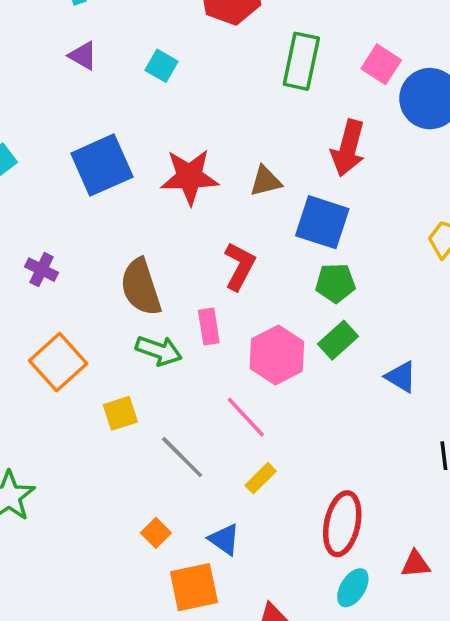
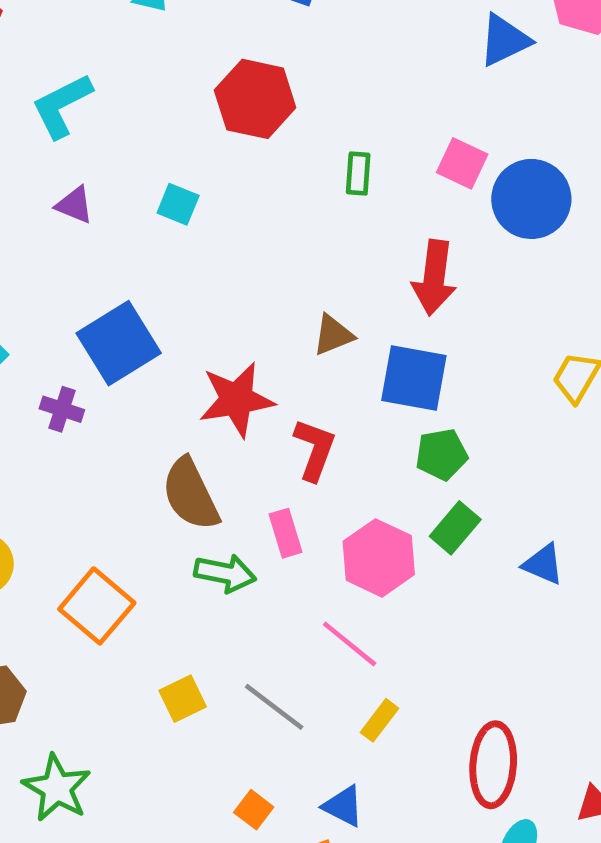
green rectangle: (301, 61) -> (358, 174), size x0.6
red star: (189, 177) -> (237, 399), moved
purple cross: (41, 270) -> (62, 409), moved
yellow square: (120, 413) -> (183, 699), moved

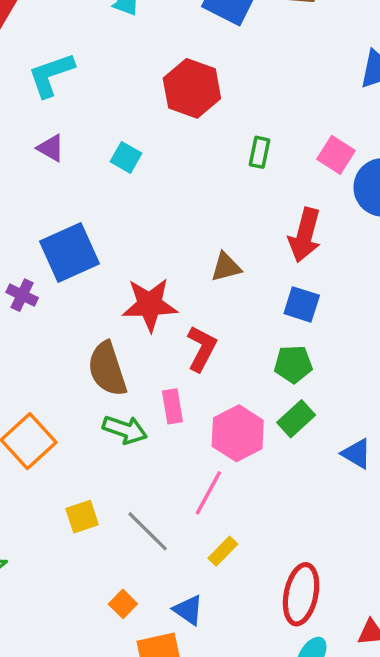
blue square: (414, 378) -> (302, 304), moved, size x0.7
pink line: (350, 644) -> (208, 493), turned 72

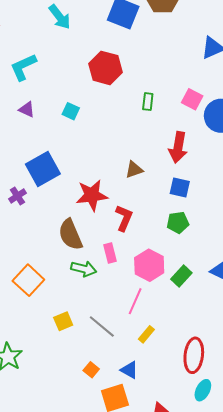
purple cross: (22, 295) -> (17, 196), turned 36
green rectangle: (296, 419) -> (181, 276), moved

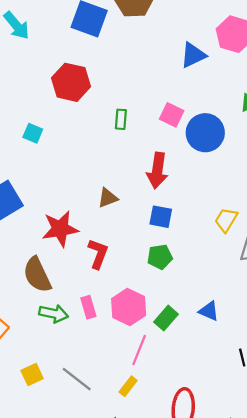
pink rectangle: (110, 253) -> (88, 307), moved
pink line: (135, 301) -> (139, 350), moved

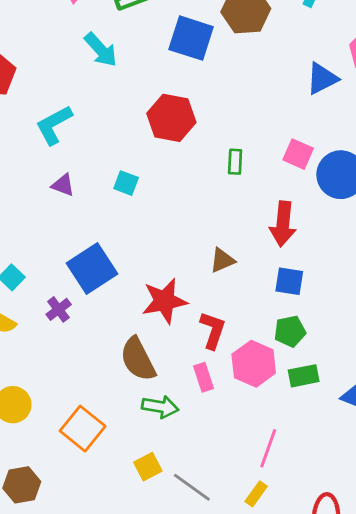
pink rectangle: (88, 307) -> (203, 377), moved
pink hexagon: (129, 307) -> (254, 364), moved
green rectangle: (166, 318) -> (304, 376), moved, turned 40
yellow square: (32, 374) -> (148, 467), moved

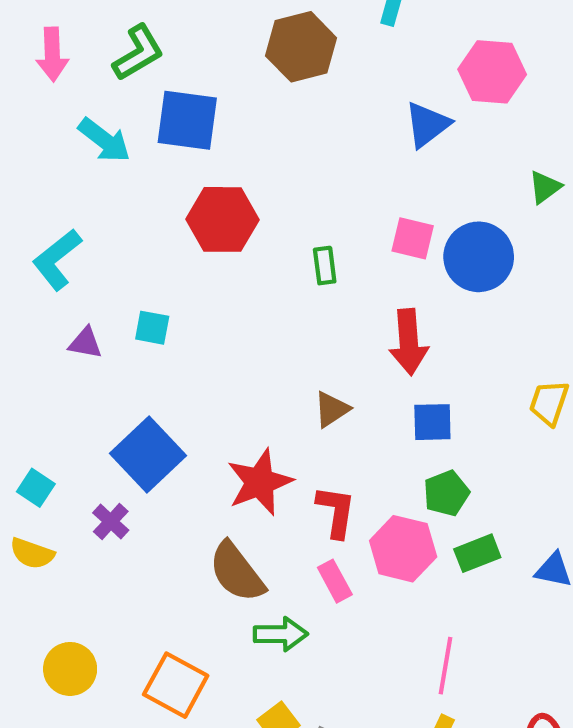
blue square: (191, 38) -> (187, 120), moved
cyan square: (126, 183) -> (152, 328), moved

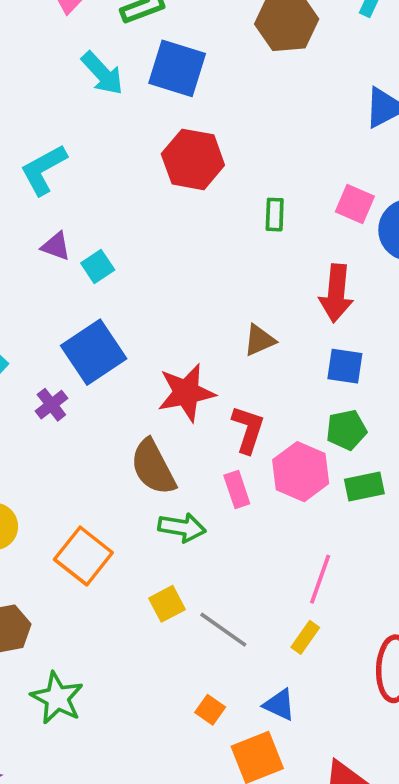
cyan square: (152, 328) -> (98, 266), moved, turned 36

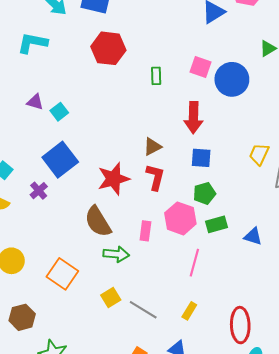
cyan L-shape: (44, 170) -> (32, 43), moved, turned 44
red L-shape: (248, 429) -> (155, 177), moved
pink rectangle: (237, 489) -> (145, 231), turned 30
pink line: (320, 579) -> (194, 263), moved

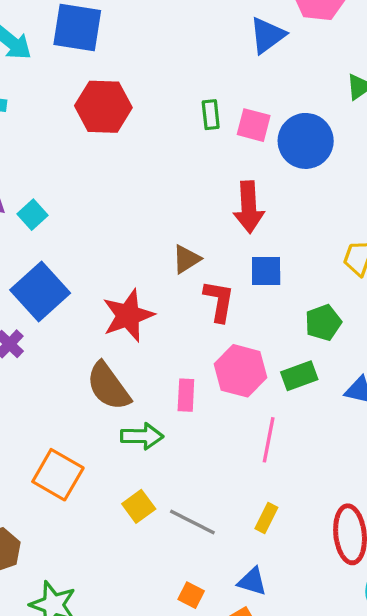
green rectangle: (156, 76) -> (211, 115), moved
red L-shape: (155, 177) -> (219, 301), moved
green pentagon: (204, 193) -> (323, 323), moved

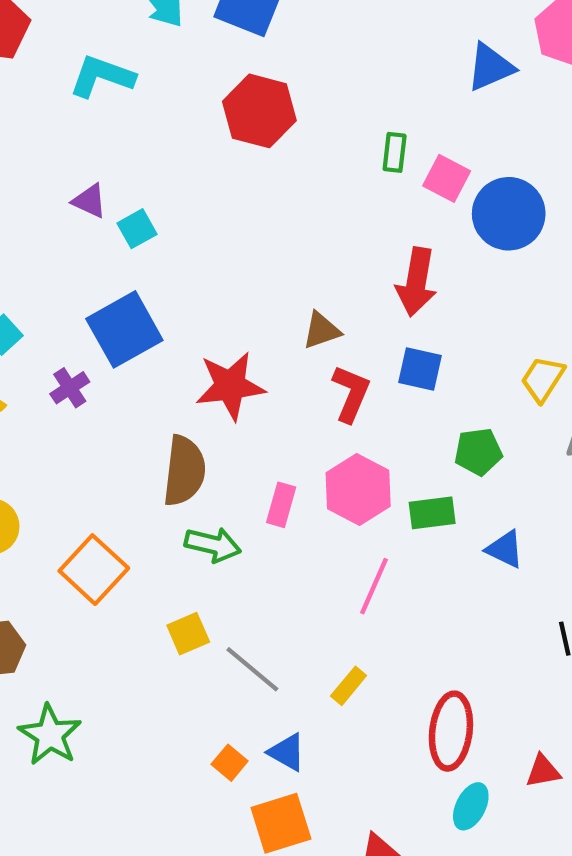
brown semicircle: (108, 386) -> (184, 471), turned -150
blue triangle: (252, 581) -> (287, 752), moved

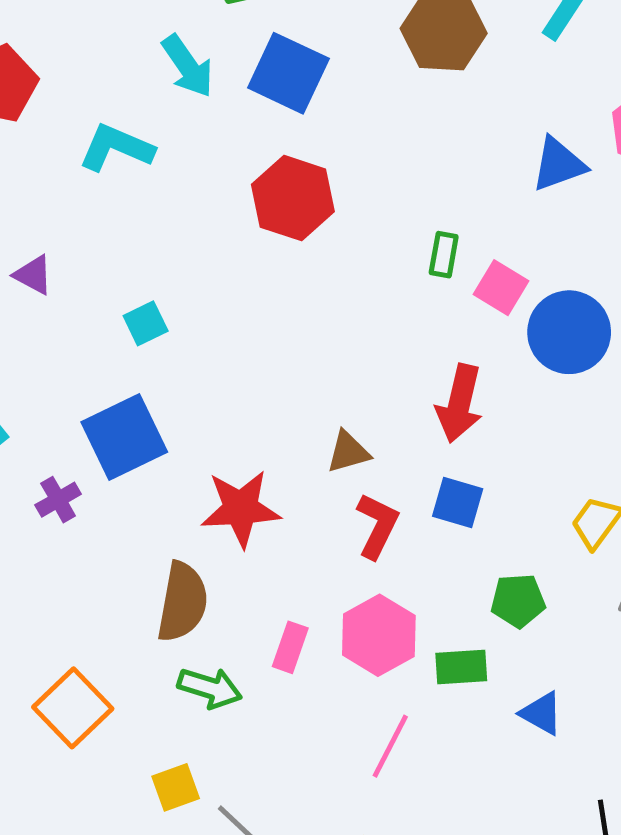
purple triangle: (89, 201) -> (33, 275), moved

